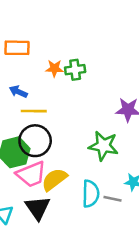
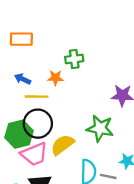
orange star: (54, 68) -> (55, 78), moved
yellow semicircle: (54, 179) -> (62, 145), moved

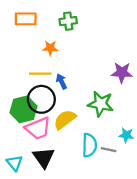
green cross: (74, 59) -> (68, 21), moved
orange star: (55, 78) -> (50, 48), moved
blue arrow: (23, 79) -> (61, 81), moved, turned 40

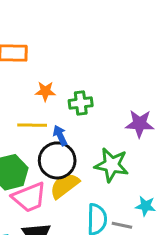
green cross: (68, 21) -> (81, 103), moved
black circle: (41, 99) -> (57, 160), moved

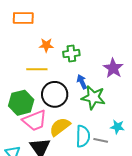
purple star: (140, 124) -> (113, 68), turned 30
blue arrow: (60, 135) -> (82, 82), moved
yellow semicircle: (64, 185) -> (60, 127), moved

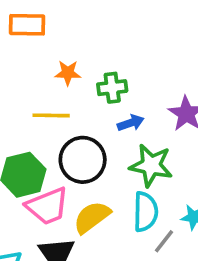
blue arrow: (82, 82) -> (131, 123), moved, turned 96
cyan semicircle: (83, 136) -> (146, 212), moved
gray line: (101, 140) -> (164, 241), turned -64

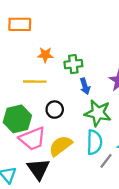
blue arrow: (131, 123) -> (85, 86), turned 91
black circle: (83, 160) -> (55, 110), size x0.6

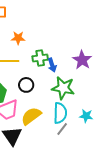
green cross: (73, 64) -> (40, 58), moved
gray line: (106, 161) -> (62, 129), moved

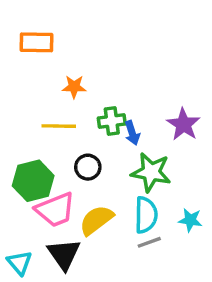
gray line: (62, 129) -> (149, 242), turned 32

